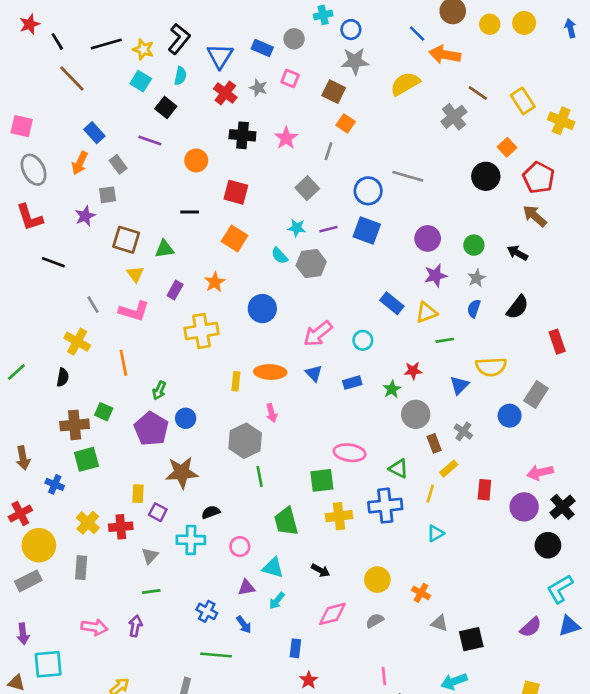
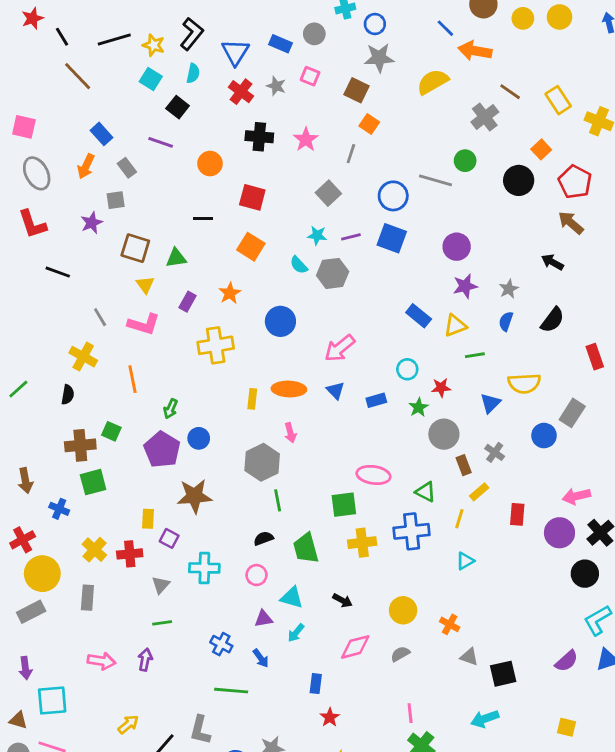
green circle: (474, 245) -> (465, 161), moved
cyan circle: (363, 340) -> (407, 369), moved
black semicircle: (211, 512) -> (264, 538), moved

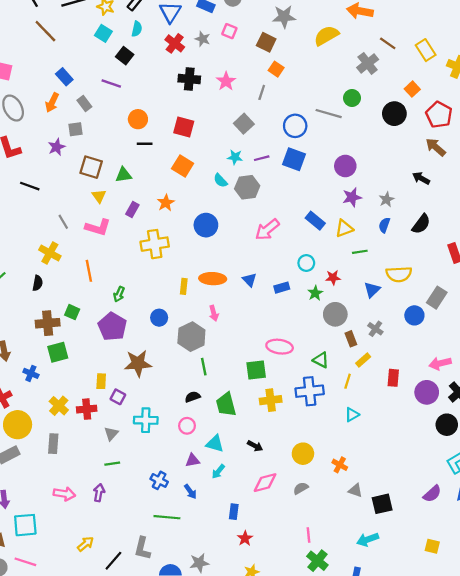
orange circle: (210, 164) -> (138, 119), moved
pink arrow: (340, 348) -> (267, 230), moved
blue circle: (199, 438) -> (159, 318), moved

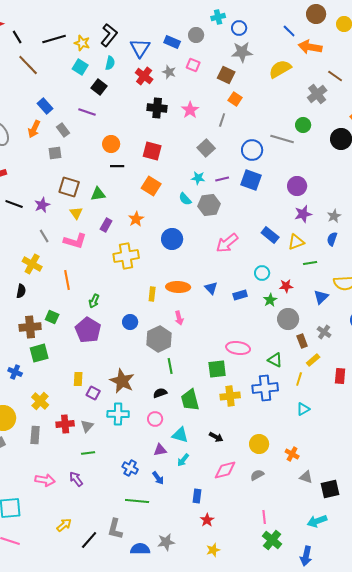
purple star: (57, 147) -> (42, 205), moved
brown star: (138, 363) -> (122, 381), moved, turned 30
red cross: (87, 409) -> (65, 424), moved
purple arrow: (99, 493) -> (76, 479), turned -49

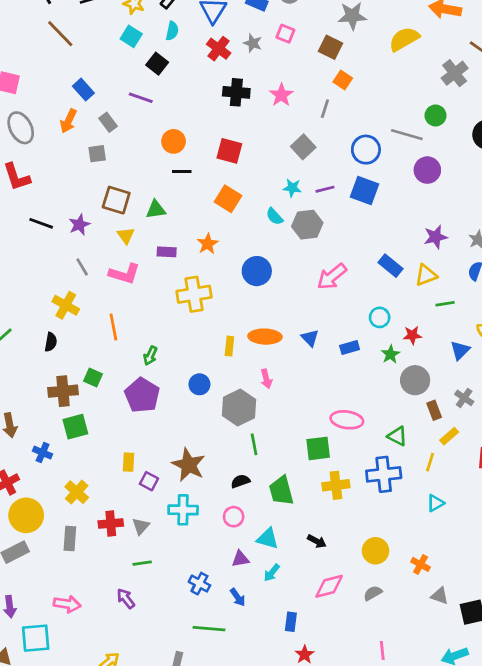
purple circle: (297, 186) -> (427, 170), moved
purple rectangle: (106, 225) -> (167, 252), turned 64
pink arrow: (45, 480) -> (67, 604), moved

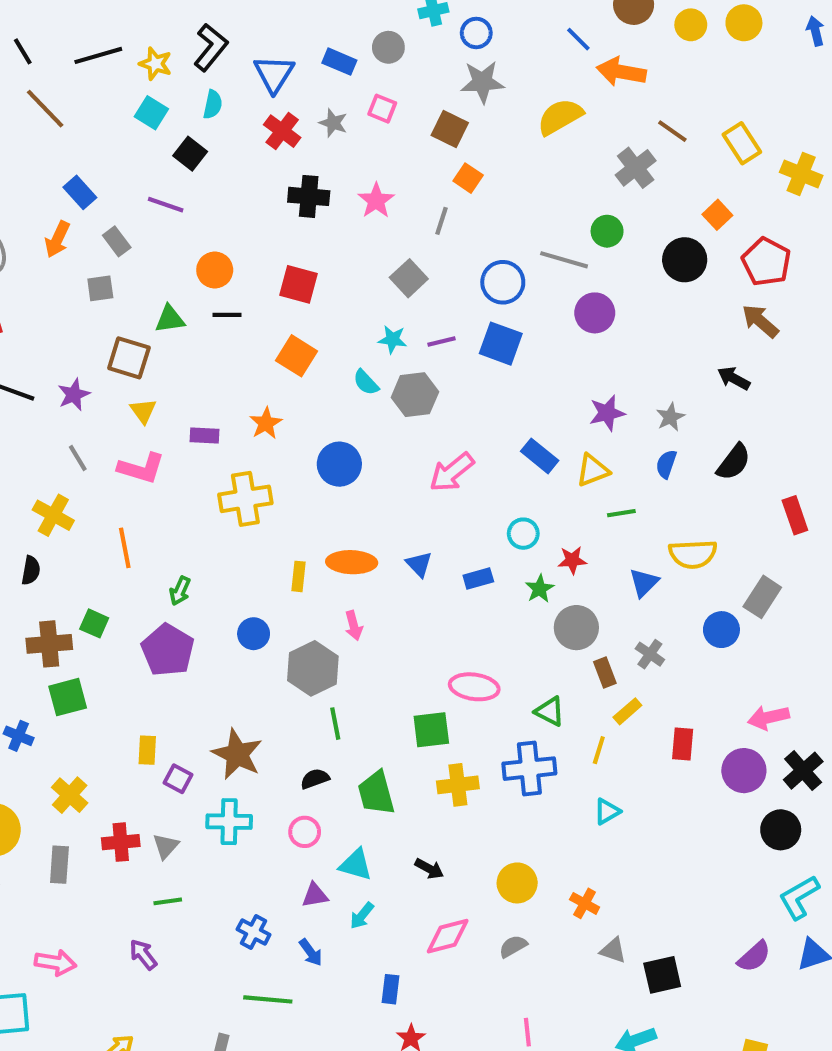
green triangle: (156, 210) -> (170, 319), moved

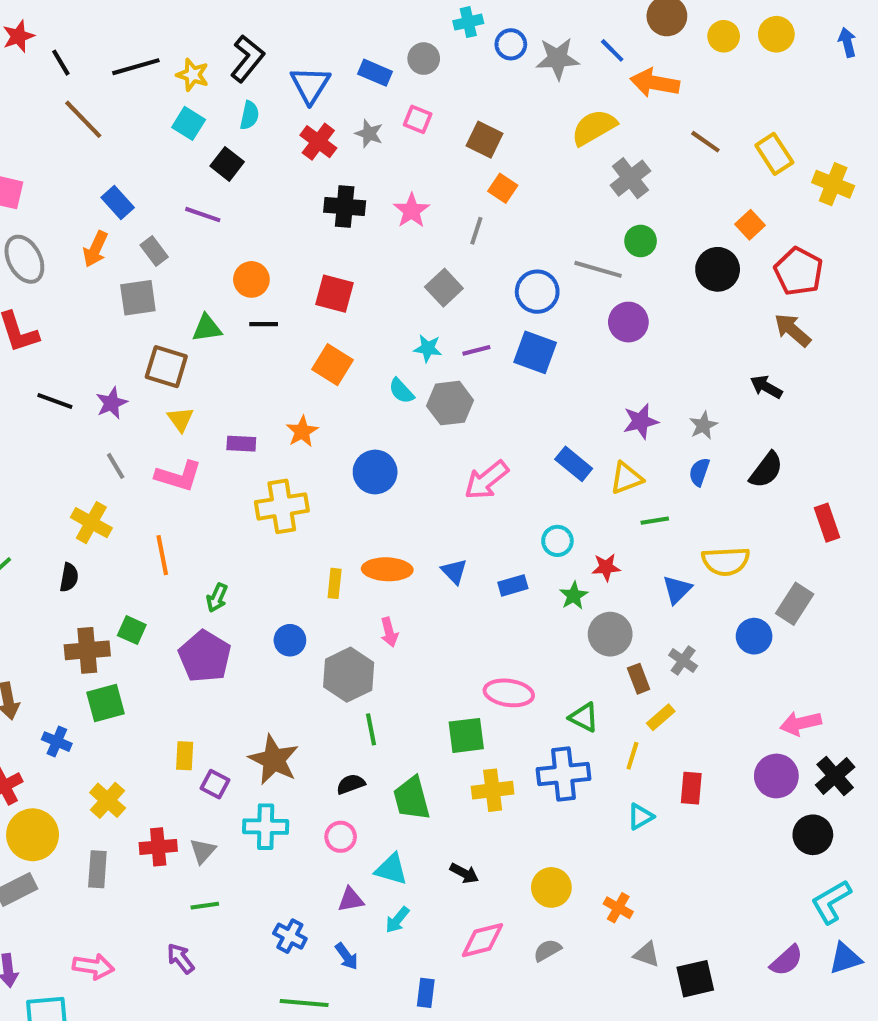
gray star: (482, 82) -> (557, 59), moved
gray cross: (636, 168) -> (630, 178), moved
gray square: (100, 288) -> (138, 298), size x1.4
red rectangle: (683, 744) -> (691, 788), moved

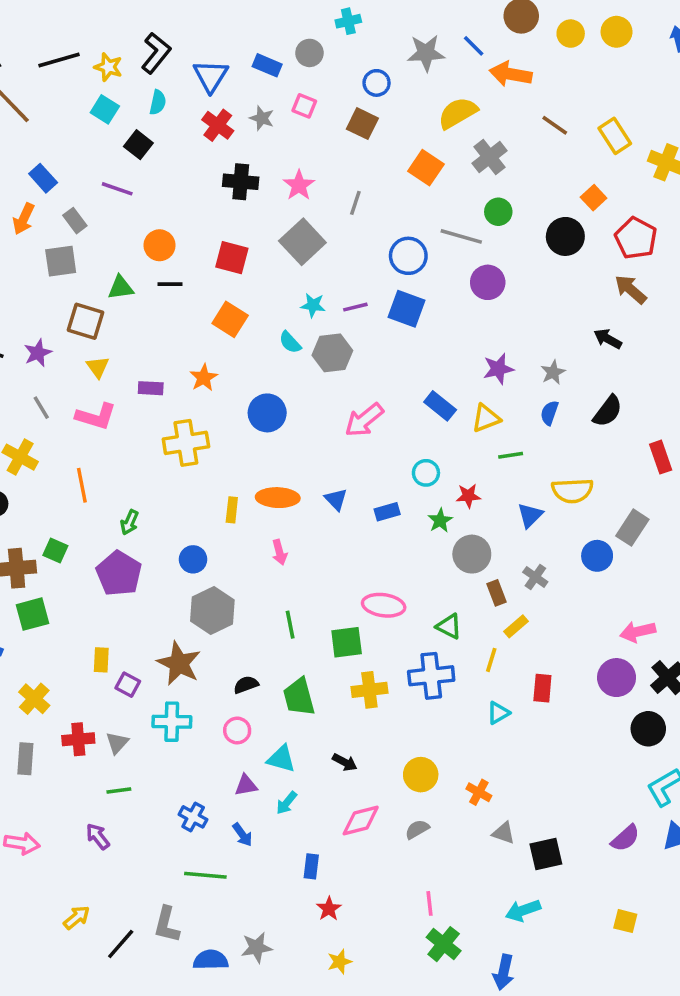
blue circle: (511, 44) -> (377, 83), moved
orange square: (503, 188) -> (426, 168), moved, size x1.4
gray square: (444, 288) -> (302, 242), moved, size x1.4
gray hexagon: (349, 675) -> (212, 611), moved
green line: (371, 729) -> (290, 625), moved

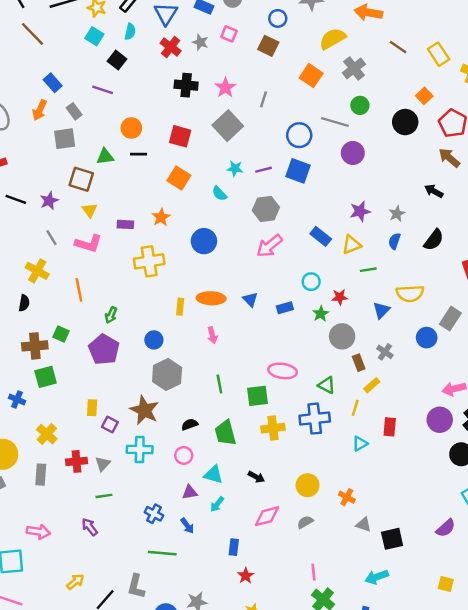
gray hexagon: (332, 353) -> (266, 209), moved

